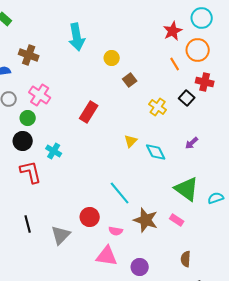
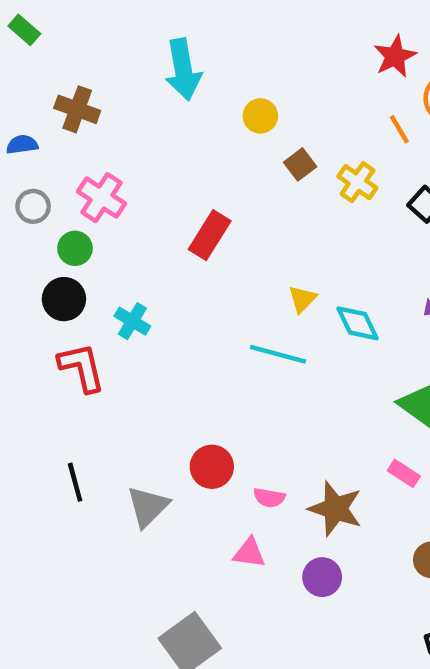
yellow cross: (158, 107) -> (357, 182), moved
cyan line: (120, 193) -> (278, 354), moved, turned -35
brown star: (146, 220) -> (335, 509), moved
pink triangle: (107, 256) -> (249, 553), size x0.7

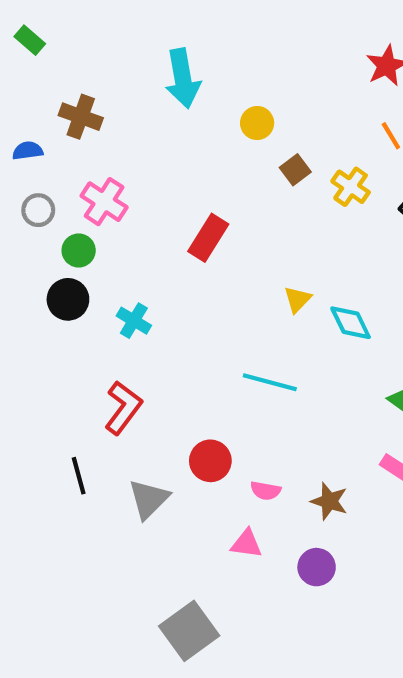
cyan line: (278, 354) -> (270, 382), moved
red L-shape: (82, 367) -> (123, 408), moved, turned 50
brown star: (335, 509) -> (329, 501), size x0.7

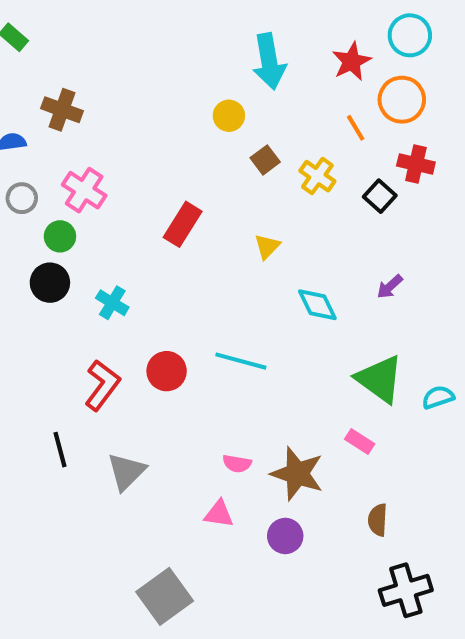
cyan arrow: (183, 78) -> (269, 61), moved
yellow triangle: (297, 299) -> (267, 246), moved
red circle: (210, 461) -> (167, 371), moved
brown star: (329, 501) -> (297, 474), size x1.5

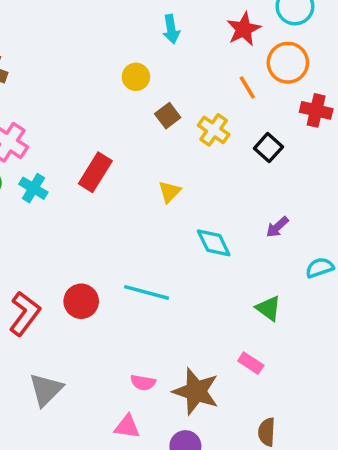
cyan arrow: (269, 61) -> (171, 29), size x0.6
red cross: (416, 164) -> (316, 110), moved
cyan cross: (112, 303) -> (33, 188), moved
green triangle: (380, 379) -> (268, 308), size x0.6
cyan semicircle: (438, 397) -> (320, 268), moved

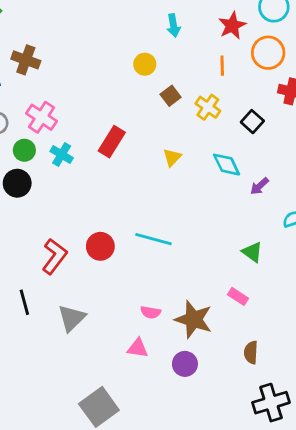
orange line: (247, 87) -> (222, 66), moved, turned 30
cyan diamond: (214, 243) -> (227, 165), moved

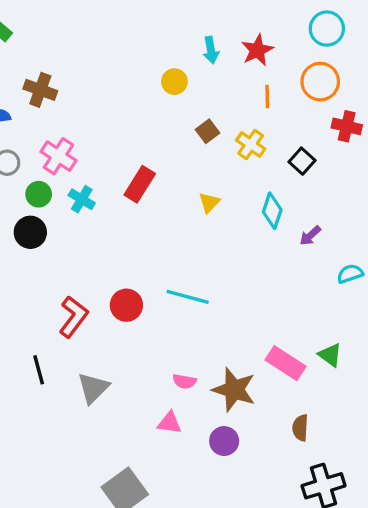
red star: (232, 25) -> (257, 50), moved
yellow circle: (145, 64) -> (174, 82), moved
cyan diamond: (227, 165) -> (272, 211), turned 44
green triangle: (252, 252) -> (330, 355), moved
pink rectangle: (238, 296) -> (285, 363), size x1.6

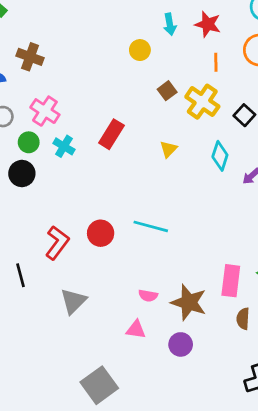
red star: (257, 50) -> (208, 24), turned -30
yellow cross: (251, 145) -> (202, 102), size x1.4
pink rectangle: (285, 363) -> (231, 281), turned 64
black line: (39, 370) -> (21, 275), moved
brown semicircle: (300, 428) -> (243, 319), moved

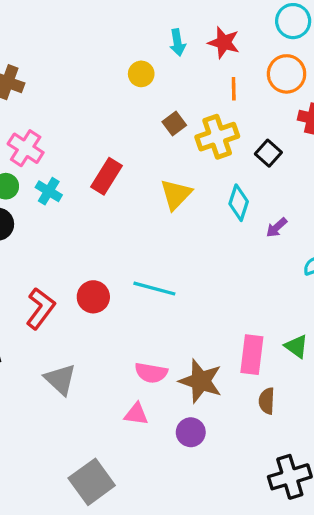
yellow cross: (202, 102) -> (217, 137), turned 36
yellow triangle: (168, 149) -> (176, 194), size x1.5
pink semicircle: (148, 296) -> (151, 373), size x1.4
gray triangle: (73, 301) -> (60, 379), turned -32

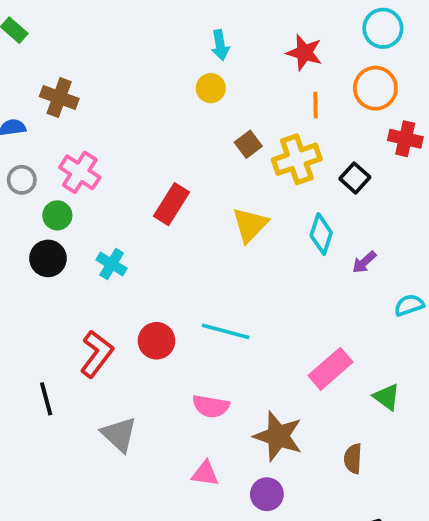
cyan arrow: (178, 43) -> (220, 45), moved
cyan cross: (49, 191) -> (112, 264), moved
pink rectangle: (252, 355) -> (331, 369), moved, turned 42
pink semicircle: (151, 373) -> (211, 406), moved

